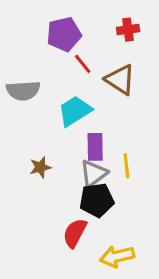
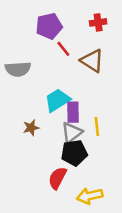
cyan trapezoid: (75, 111) -> (57, 100), moved

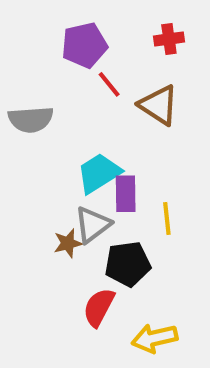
brown star: (31, 128) -> (68, 243), moved
gray triangle: (72, 132) -> (93, 225), moved

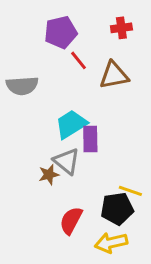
brown triangle: (159, 105) -> (114, 75), turned -44
yellow line: (167, 219) -> (130, 191), moved, turned -65
gray triangle: (93, 225) -> (67, 161), turned -44
black pentagon: (128, 264) -> (117, 209), moved

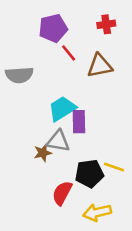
gray triangle: (67, 161) -> (58, 141), turned -30
black pentagon: (117, 209) -> (89, 174), moved

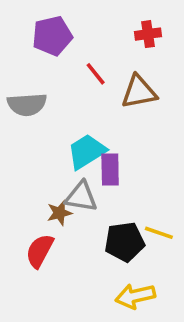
purple pentagon: (53, 28) -> (52, 36), moved
red semicircle: (62, 193) -> (40, 251), moved

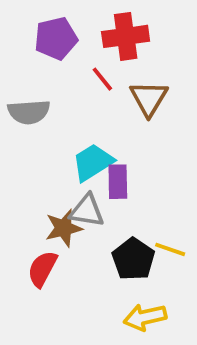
red cross: (148, 34) -> (126, 36), moved, size x1.6
brown triangle: (139, 92) -> (149, 98), turned -48
brown star: (59, 213) -> (64, 228), size x1.4
black pentagon: (125, 242) -> (133, 259), turned -30

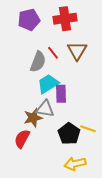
red line: (102, 79) -> (53, 53), moved
gray semicircle: (29, 112) -> (38, 62), moved, turned -65

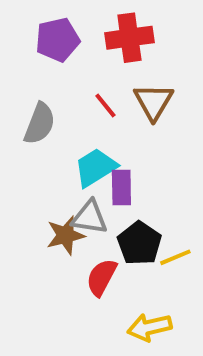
gray semicircle: (38, 62) -> (40, 124), moved
yellow line: (88, 129) -> (175, 257), turned -42
black pentagon: (69, 134) -> (139, 243), moved
red semicircle: (22, 139) -> (102, 277), moved

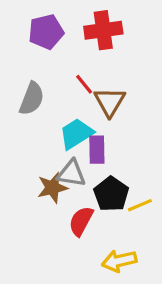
brown triangle: (153, 102) -> (110, 102), moved

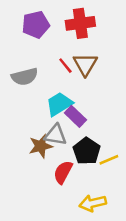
gray semicircle: (32, 99) -> (25, 77), turned 55
brown triangle: (110, 102) -> (85, 64), moved
purple rectangle: (97, 150) -> (75, 116), turned -45

